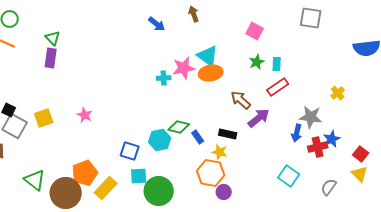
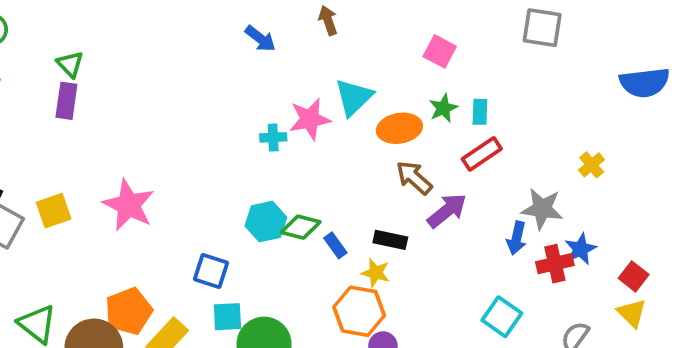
cyan triangle: (208, 56) -> (354, 97), turned 40
orange ellipse: (211, 73) -> (399, 128), moved
pink star: (85, 115) -> (129, 205), size x1.8
cyan hexagon: (160, 140) -> (266, 222), moved

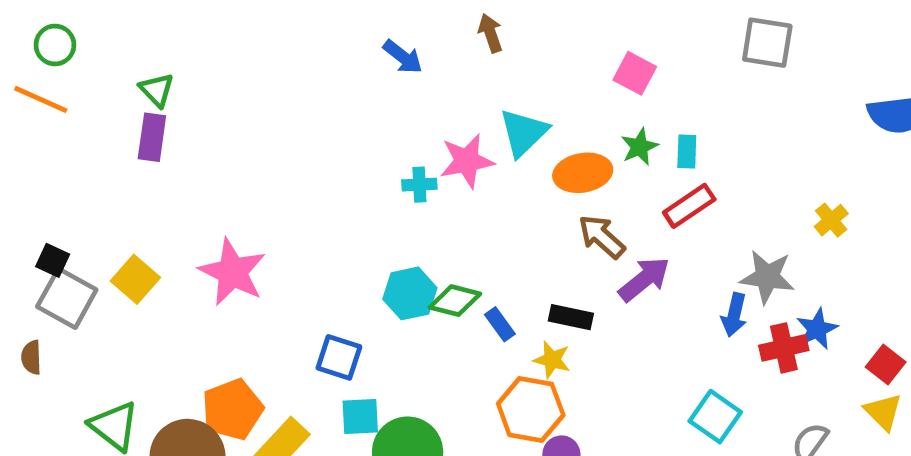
yellow square: (54, 211) -> (135, 279), turned -30

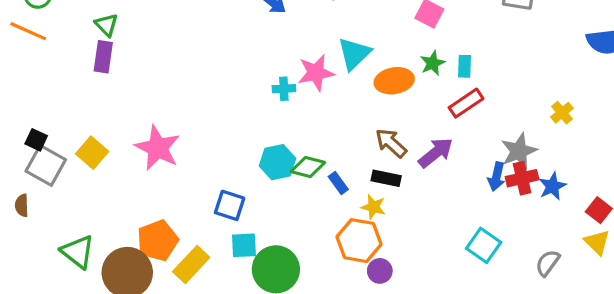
brown arrow: (602, 237) -> (391, 143), moved
gray star: (767, 277) -> (519, 151), turned -30
red cross: (784, 348) -> (522, 178), moved

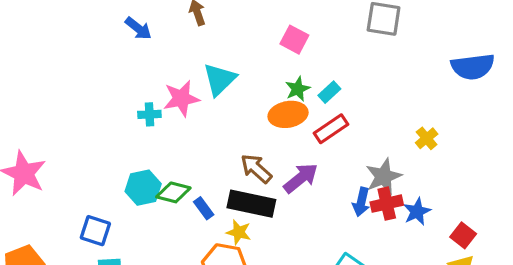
cyan rectangle: (464, 66) -> (329, 92), turned 45
orange ellipse: (394, 81) -> (288, 114), moved
black rectangle: (386, 178) -> (251, 204), size x1.6

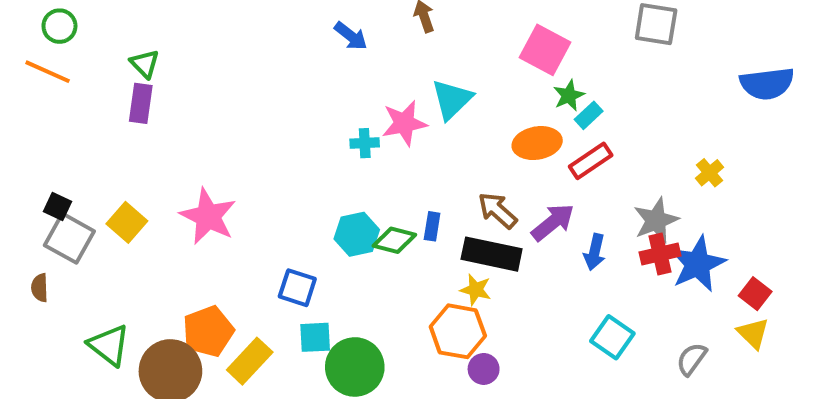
pink square: (294, 40) -> (545, 50), size x1.4
green star: (298, 89) -> (569, 95), moved
blue arrow: (361, 202) -> (595, 252), moved
blue rectangle: (204, 208) -> (432, 226), moved, turned 45
blue star: (417, 212) -> (698, 264), size x1.6

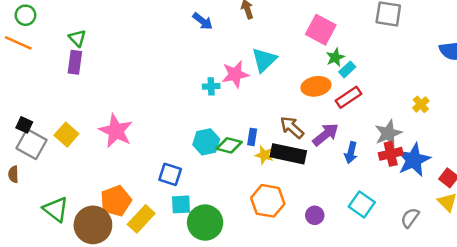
yellow star: (476, 290) -> (264, 155), moved
purple circle: (484, 369) -> (315, 215), moved

